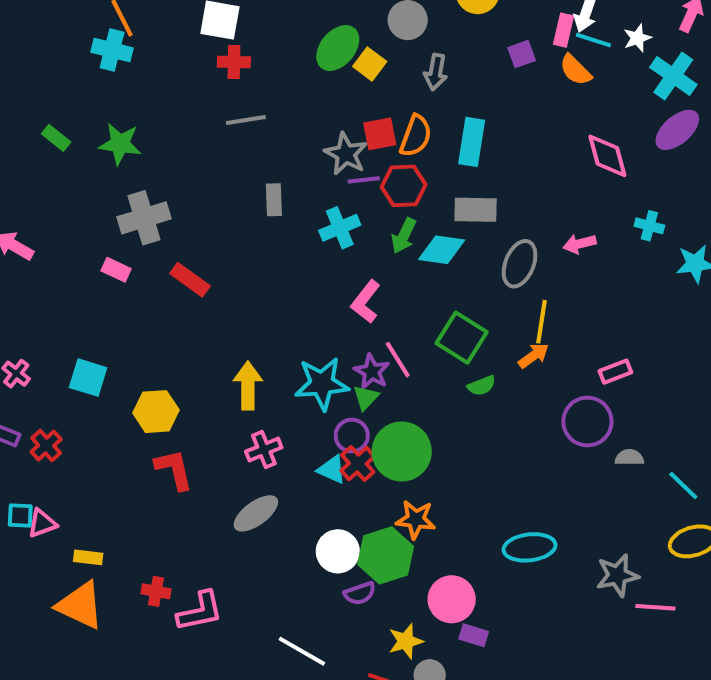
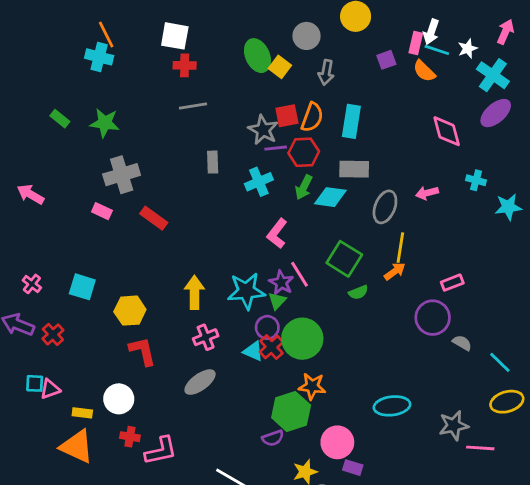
green ellipse: (338, 48) -> (257, 56), turned -64
gray semicircle: (629, 457) -> (462, 343), turned 30
white circle: (338, 551) -> (119, 399), moved

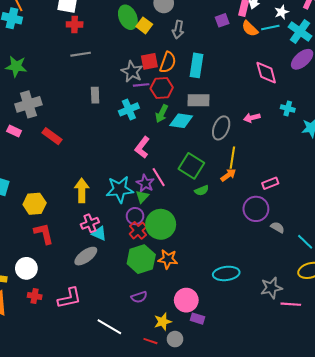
cyan line: (437, 50) -> (270, 27), moved, turned -30
cyan triangle: (253, 351) -> (99, 233), moved
green hexagon: (291, 411) -> (141, 259), moved
pink L-shape: (161, 451) -> (69, 298), moved

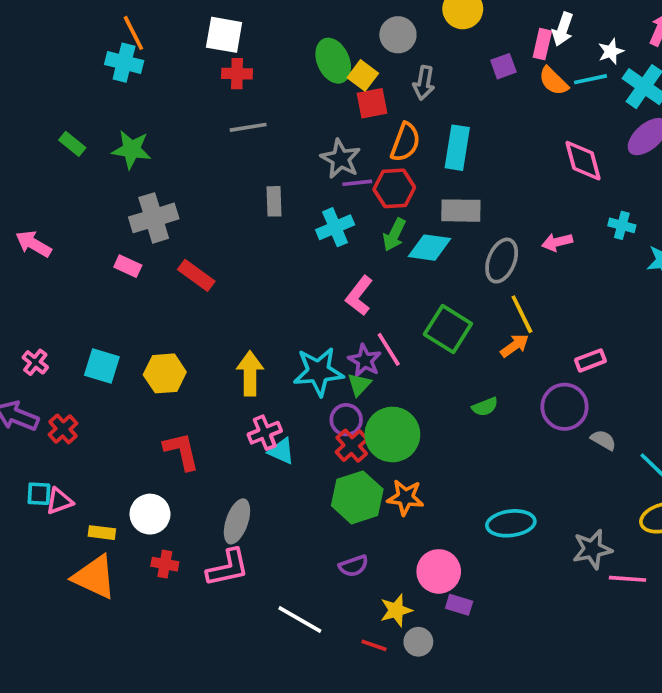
red square: (149, 61) -> (372, 103), moved
yellow line: (232, 158) -> (522, 314), turned -35
green semicircle: (202, 190) -> (485, 407), moved
yellow hexagon: (35, 204) -> (165, 373), moved
gray ellipse: (86, 256) -> (237, 521), moved, turned -35

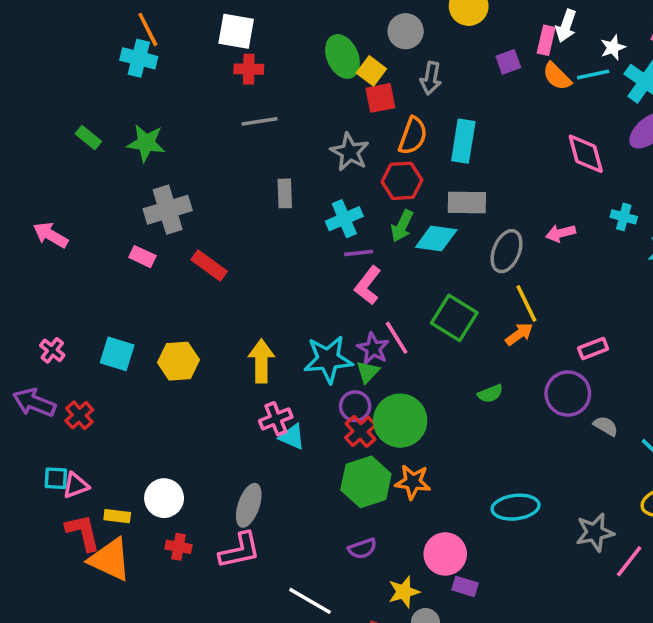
purple line: (357, 183) -> (359, 253), moved
red L-shape: (181, 451) -> (83, 532), moved
pink line: (627, 579) -> (629, 561), turned -56

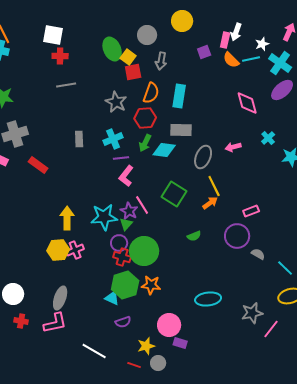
gray rectangle: (285, 193) -> (79, 139), moved
cyan cross: (624, 217) -> (268, 138), turned 32
yellow hexagon: (178, 361) -> (58, 250), moved
red cross: (361, 431) -> (122, 257), turned -30
cyan triangle: (292, 437) -> (112, 298), moved

